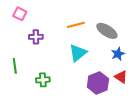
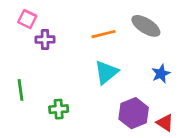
gray ellipse: (107, 31) -> (146, 26), moved
purple cross: (36, 37) -> (45, 40), moved
red triangle: (121, 77) -> (165, 123), moved

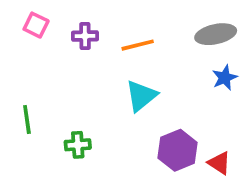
gray ellipse: (146, 26) -> (216, 34), moved, turned -44
purple cross: (45, 40) -> (85, 36), moved
blue star: (161, 74) -> (225, 78), moved

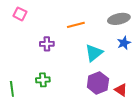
purple cross: (85, 36) -> (47, 44), moved
cyan triangle: (141, 96) -> (94, 53), moved
green line: (27, 119) -> (12, 89), moved

